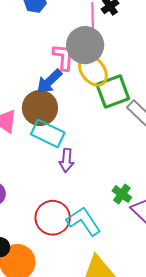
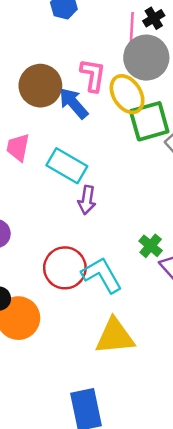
gray circle: (85, 45) -> (146, 58), moved
blue arrow: (49, 81) -> (74, 103), turned 88
brown circle: (40, 108) -> (40, 86), moved

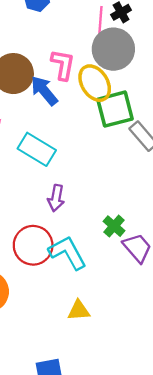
purple arrow: (87, 200) -> (56, 198), moved
yellow triangle: (115, 336) -> (79, 310), size x0.6

